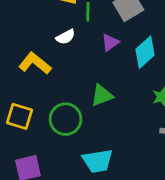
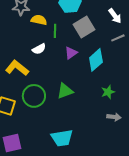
green circle: (66, 119) -> (34, 96), moved

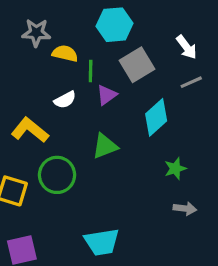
purple triangle: (71, 53) -> (107, 95), moved
green triangle: (65, 91) -> (105, 146), moved

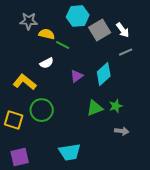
gray square: (137, 65) -> (100, 30), moved
green line: (91, 71) -> (63, 45), turned -64
purple triangle: (107, 95) -> (77, 76), moved
green triangle: (105, 146) -> (95, 108), moved

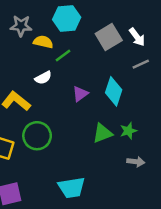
cyan hexagon: (78, 16) -> (67, 18), moved
green line: (63, 45) -> (63, 55), turned -64
cyan diamond: (104, 74) -> (114, 91), turned -30

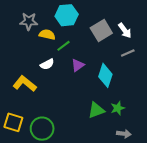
purple triangle: (80, 94) -> (78, 65), moved
green circle: (37, 136) -> (42, 129), moved

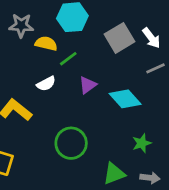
cyan diamond: (105, 75) -> (125, 99), turned -60
green triangle: (96, 110) -> (114, 174), moved
green circle: (42, 129) -> (71, 143), moved

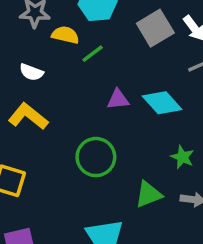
white semicircle: (46, 84) -> (31, 72), moved, turned 48
purple triangle: (88, 85) -> (118, 99), moved, turned 30
green star: (142, 143) -> (182, 157), turned -30

